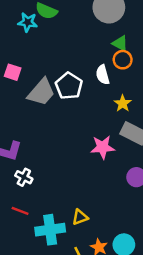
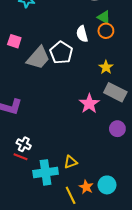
white semicircle: (103, 75) -> (82, 34), moved
pink star: (103, 147) -> (89, 104), turned -30
white cross: (24, 177) -> (24, 144), moved

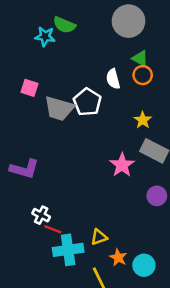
gray trapezoid: (38, 58) -> (59, 108), turned 65
red line: (21, 157) -> (53, 229), moved
orange star: (86, 187) -> (118, 258), moved

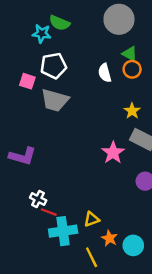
white pentagon: (87, 102) -> (54, 66), moved, turned 30

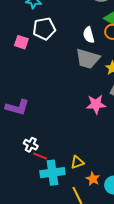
gray trapezoid: (55, 100) -> (88, 59), moved
pink star: (113, 153) -> (96, 104), turned 30

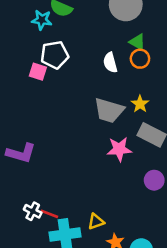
pink square: (21, 42) -> (38, 72), moved
gray trapezoid: (88, 59) -> (109, 110), moved
white cross: (31, 145) -> (33, 211), moved

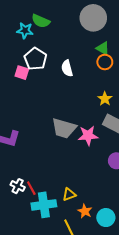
white pentagon: (55, 55) -> (35, 59), turned -30
white semicircle: (110, 63) -> (67, 68), moved
gray trapezoid: (109, 110) -> (64, 128), moved
red line: (49, 214) -> (31, 188), turned 40

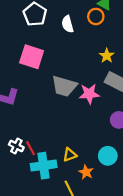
orange circle: (105, 62) -> (96, 16), moved
pink square: (22, 73) -> (32, 57), moved, size x1.6
cyan circle: (106, 218) -> (108, 156), moved

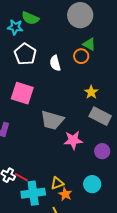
pink star: (89, 94) -> (73, 140), moved
red line: (31, 148) -> (21, 177), turned -32
orange star: (86, 172) -> (65, 194), moved

